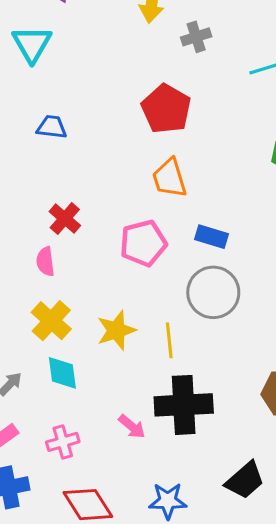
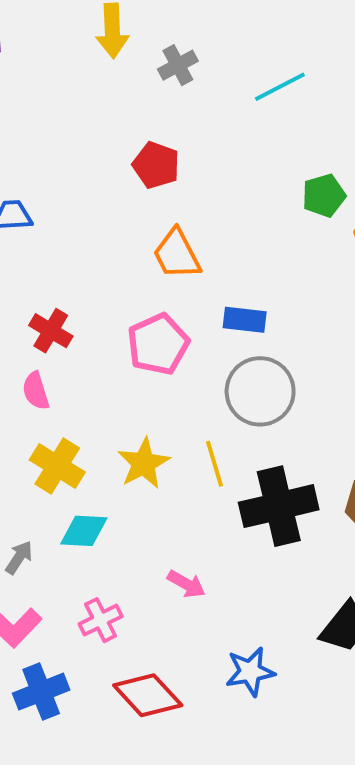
red pentagon: (166, 109) -> (156, 165), size x0.7
cyan diamond: (62, 373) -> (84, 531), turned -69
black cross: (184, 405) -> (279, 506), moved

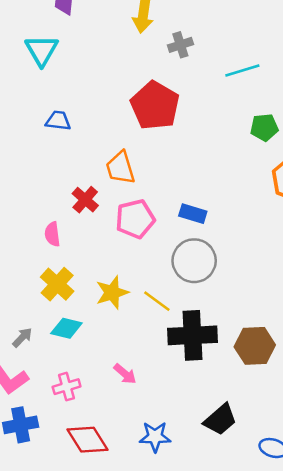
red pentagon: (156, 165) -> (155, 106), size x1.6
green pentagon: (324, 196) -> (264, 127), moved
orange trapezoid: (177, 254) -> (120, 168), moved
red cross: (51, 331) -> (85, 200), moved
yellow line: (214, 464) -> (157, 301), turned -48

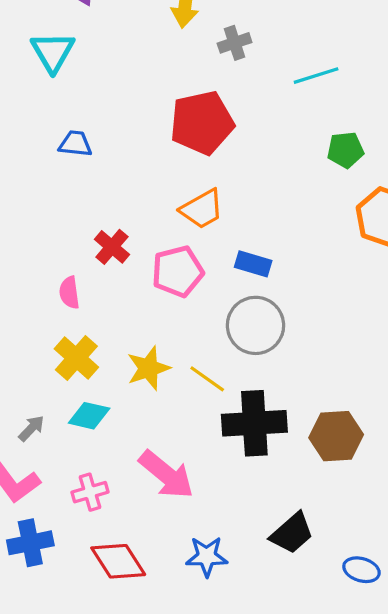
red pentagon: (155, 106) -> (202, 123), turned 30
orange trapezoid: (120, 168) -> (202, 209), moved, turned -102
pink arrow: (125, 374) -> (166, 475), size x1.8

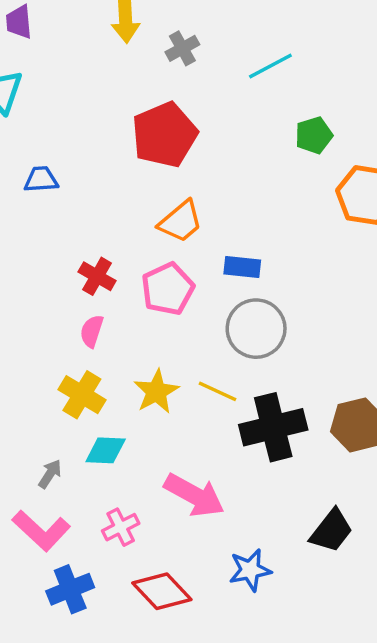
pink semicircle: (69, 293) -> (92, 331), moved, turned 36

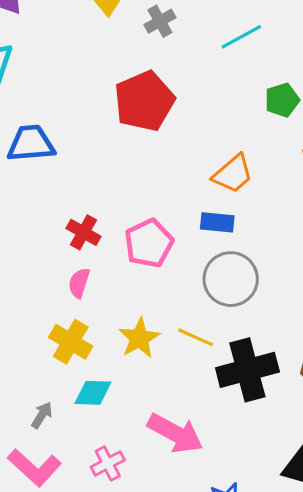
blue trapezoid: (41, 179) -> (31, 144), size x1.5
orange trapezoid: (181, 222) -> (233, 174), moved

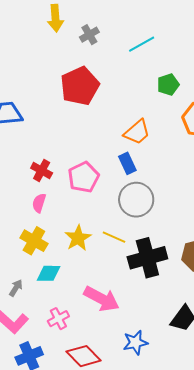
blue rectangle: (217, 222) -> (127, 163), turned 60

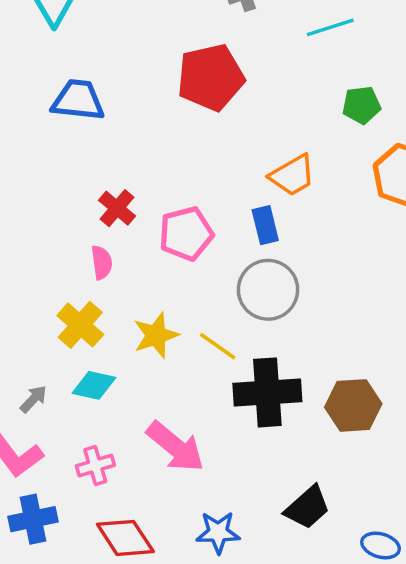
pink semicircle: (39, 203) -> (102, 262), turned 144

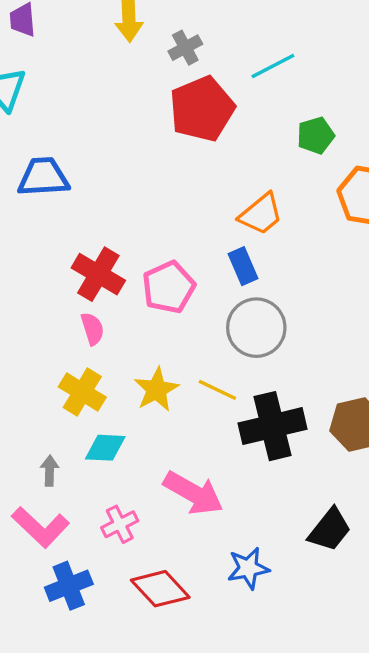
red pentagon: (211, 77) -> (202, 109), moved
red cross: (117, 208) -> (98, 274), size x1.4
gray arrow: (33, 399) -> (50, 471), turned -32

